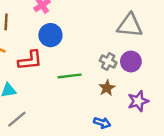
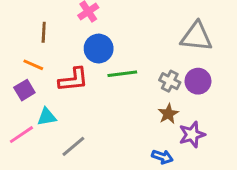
green line: (70, 76) -> (122, 74), moved
purple star: (138, 101) -> (192, 135), moved
gray line: (17, 119) -> (73, 146), moved

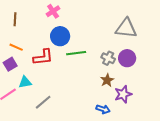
brown line: (44, 32) -> (15, 19), moved

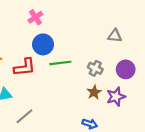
gray triangle: (126, 28) -> (115, 36), size x0.6
purple circle: (127, 58) -> (126, 69), moved
purple star: (123, 94) -> (116, 97), moved

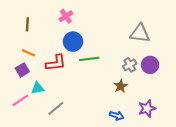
gray triangle: (115, 36) -> (140, 33), size x1.5
gray cross: (95, 68) -> (130, 65), moved, turned 32
purple star: (116, 97) -> (147, 108), moved

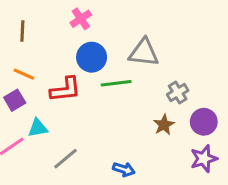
gray triangle: (140, 33) -> (144, 53), moved
purple circle: (150, 65) -> (204, 122), moved
blue arrow: (117, 116) -> (124, 169), moved

